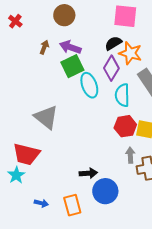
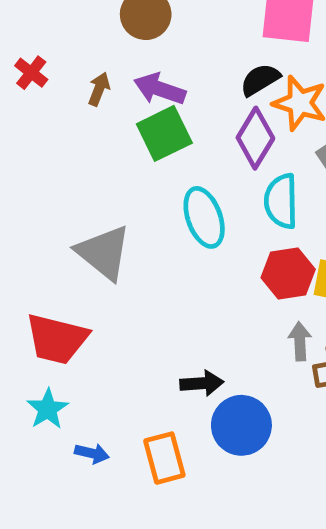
red cross: (15, 21) -> (31, 73), moved
cyan ellipse: (89, 85) -> (204, 217), moved
cyan star: (16, 175) -> (48, 409), moved

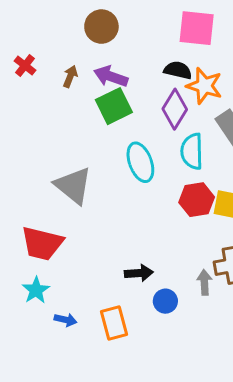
black semicircle: (260, 80) -> (178, 70), turned 44
gray arrow: (300, 341) -> (204, 282), moved
blue circle: (241, 425) -> (165, 301), size x0.6

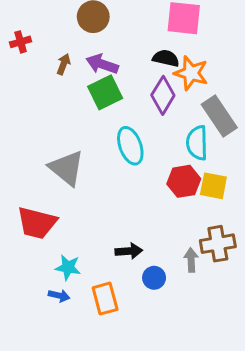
red cross: (25, 66) -> (21, 42), moved, turned 36
cyan semicircle: (192, 151) -> (197, 143), moved
cyan star: (36, 290) -> (68, 267), moved, turned -30

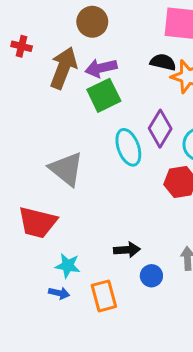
red cross: (21, 42) -> (22, 46), turned 30
brown arrow: (64, 64) -> (63, 68), size x2.0
purple arrow: (102, 64) -> (101, 68), turned -32
purple diamond: (163, 95) -> (160, 129), moved

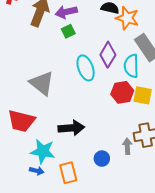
green square: (104, 95) -> (68, 31), size x0.6
black arrow: (127, 250) -> (71, 128), moved, size x1.4
cyan star: (68, 266) -> (43, 151), size x1.4

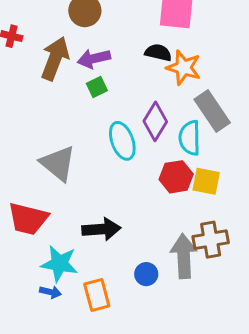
gray arrow: (127, 146) -> (184, 256), size x1.8

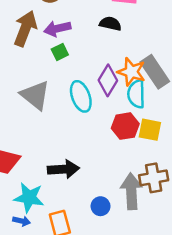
orange star: (184, 68) -> (131, 72), moved
gray triangle: (58, 163) -> (35, 95), moved

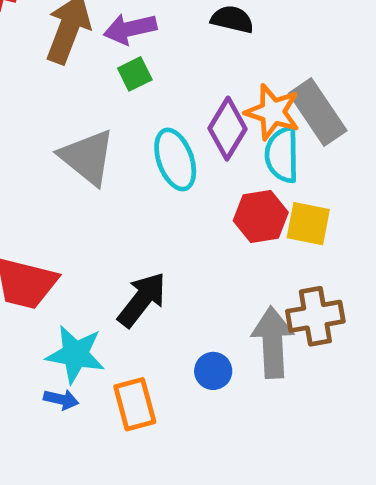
black arrow: (64, 169) -> (142, 300), turned -48

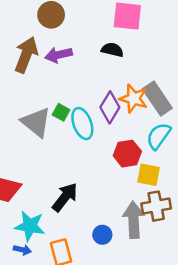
green square: (135, 74) -> (61, 112), moved, turned -35
cyan semicircle: (282, 155) -> (159, 136), moved, turned 36
yellow square: (308, 224) -> (149, 175), moved

